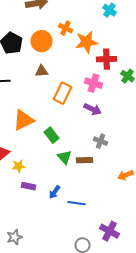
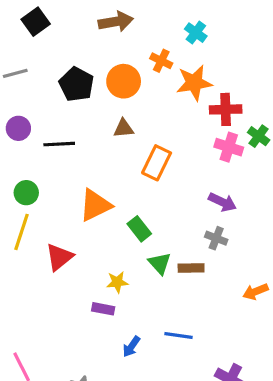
cyan cross: (110, 10) -> (196, 33), moved
pink cross: (94, 83) -> (229, 147), moved
purple arrow: (92, 109) -> (222, 202), moved
yellow star: (18, 166) -> (117, 282), moved
blue arrow: (54, 192) -> (131, 346), moved

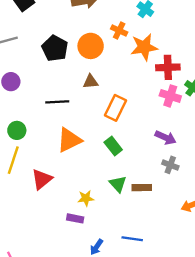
black line: (59, 144) -> (57, 102), moved
green rectangle: (139, 229) -> (113, 146), moved
gray cross: (216, 238) -> (170, 165), moved

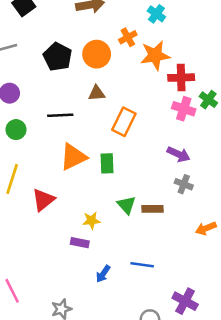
orange cross: (119, 30) -> (128, 37), turned 35
green circle: (17, 130) -> (16, 130), moved
green rectangle: (113, 146) -> (107, 163), moved, turned 36

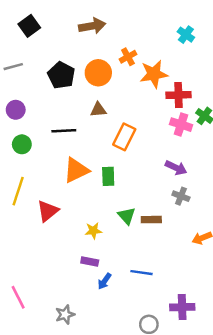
cyan cross: (156, 14) -> (186, 35), moved
purple rectangle: (80, 243) -> (90, 261), moved
purple cross: (185, 301) -> (182, 307), turned -30

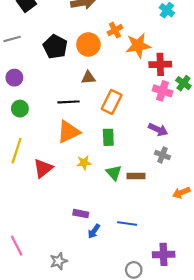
black line: (64, 131) -> (69, 102), moved
green rectangle: (108, 176) -> (108, 137), moved
yellow star: (93, 231) -> (84, 163), moved

